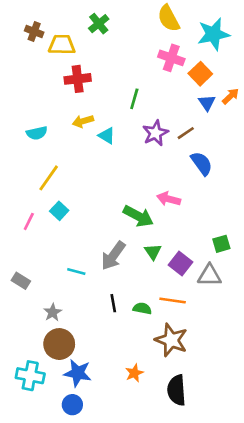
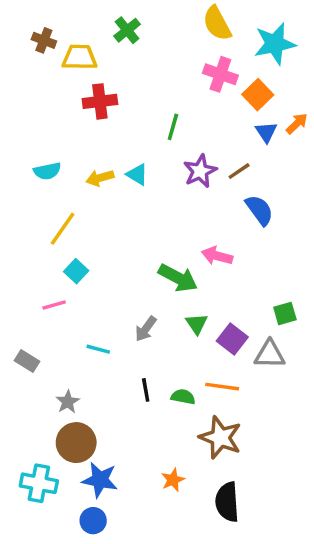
yellow arrow: (83, 121) -> (100, 178), moved
pink line: (29, 221) -> (54, 305), moved, turned 48
gray arrow: (113, 256) -> (146, 329), size x0.7

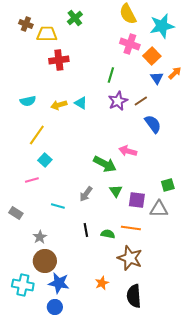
green line: (173, 127) -> (111, 75), moved
purple square: (232, 339) -> (137, 200), turned -30

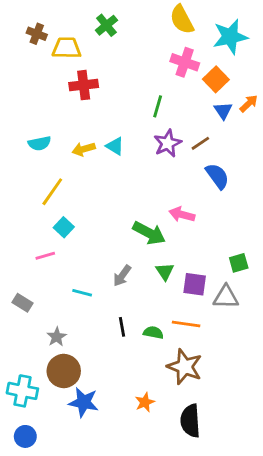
cyan cross: (23, 285) -> (22, 391), moved
blue circle: (55, 307) -> (25, 436), moved

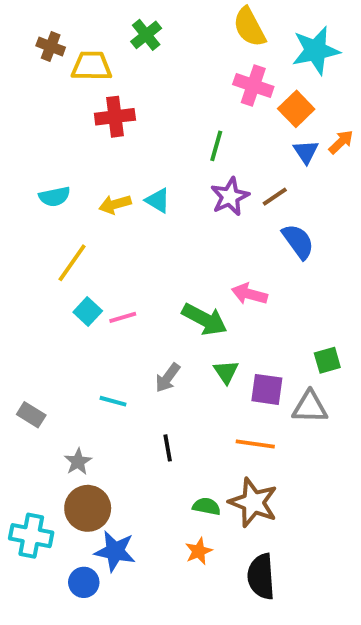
pink line: (45, 256) -> (123, 317), moved
green semicircle: (153, 333) -> (207, 506), moved
blue circle: (25, 436) -> (84, 582), moved

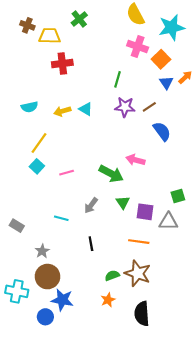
purple star: (230, 197) -> (125, 107), turned 30
cyan square: (88, 312) -> (37, 166), moved
green semicircle: (207, 506) -> (112, 275), turned -32

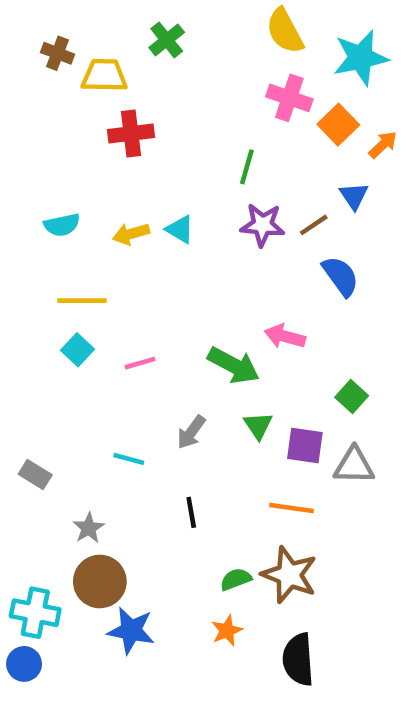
orange arrow: (185, 77) -> (383, 145), moved
blue triangle: (166, 83) -> (354, 196), moved
yellow line: (39, 143) -> (82, 301), turned 55
green square: (178, 196) -> (352, 397), moved, turned -32
blue circle: (45, 317) -> (24, 664), moved

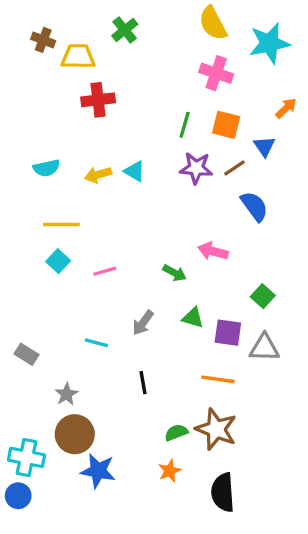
orange square: (338, 125) -> (226, 125), moved, turned -32
green arrow: (234, 365) -> (175, 273), size x0.6
green triangle: (258, 425) -> (193, 318), turned -40

